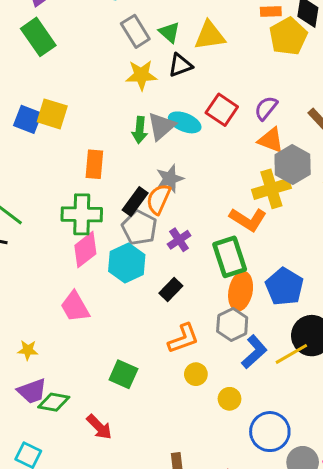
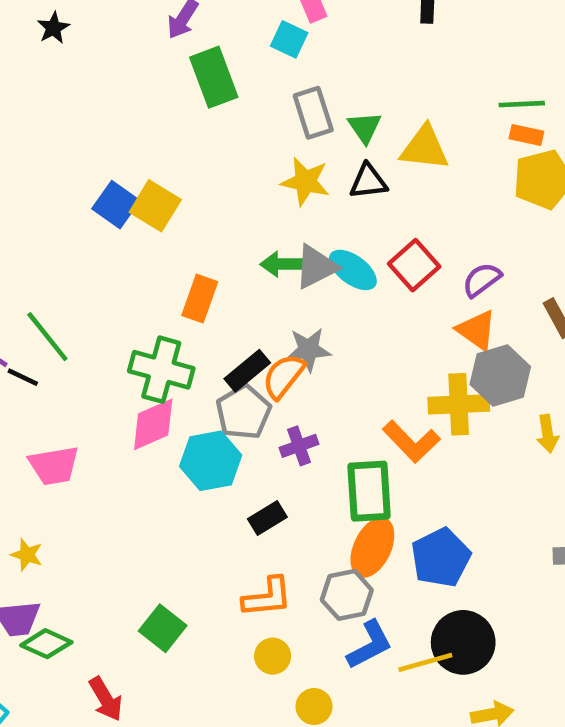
green rectangle: (38, 37) -> (214, 77), moved
green arrow: (140, 130) -> (282, 264), turned 70
pink trapezoid: (75, 307) -> (54, 466), moved, turned -84

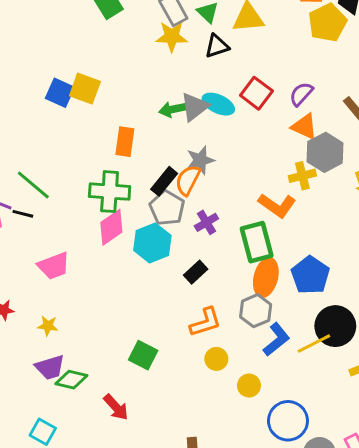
yellow star: (305, 181) -> (172, 36), moved
yellow cross: (459, 404) -> (302, 176), size x0.7

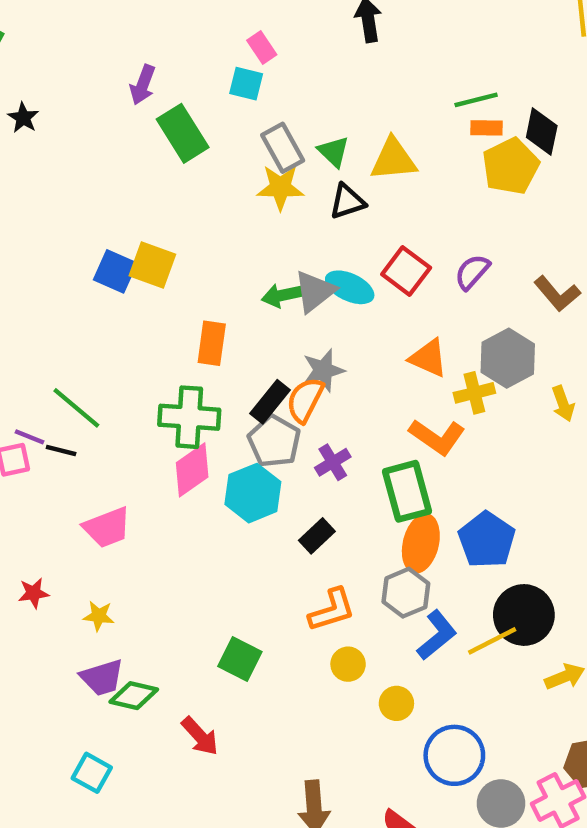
orange triangle: (304, 127) -> (428, 358), moved

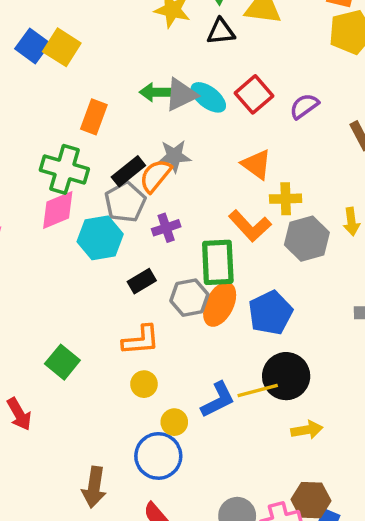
gray hexagon: (508, 358) -> (307, 239), moved
gray hexagon: (406, 593) -> (189, 298), moved
blue L-shape: (437, 635) -> (218, 400), moved
blue circle: (454, 755) -> (158, 456), moved

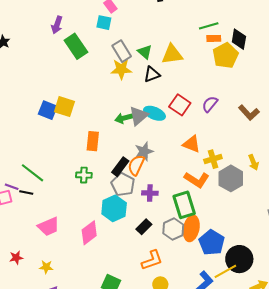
green cross: (64, 169) -> (84, 175), size x0.6
pink diamond: (58, 210) -> (89, 233), moved
purple cross: (166, 228) -> (150, 193), turned 35
blue pentagon: (270, 313) -> (212, 243), moved

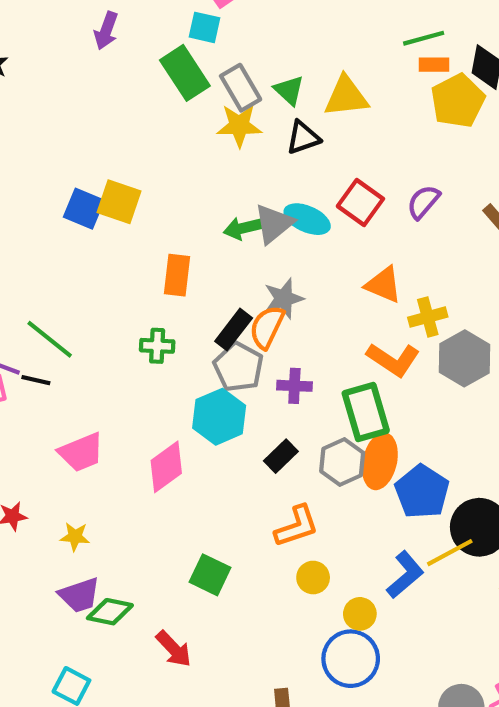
green rectangle: (76, 46) -> (185, 73), moved

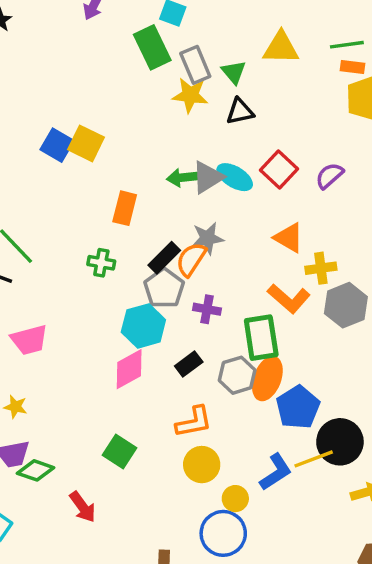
yellow triangle: (346, 97) -> (281, 48), moved
pink diamond: (166, 467) -> (129, 369), moved
yellow circle: (313, 578) -> (202, 465), size x1.4

